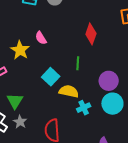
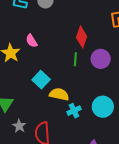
green line: (78, 63) -> (75, 59), moved
purple circle: (109, 81) -> (101, 59), moved
gray star: (20, 122) -> (19, 126), moved

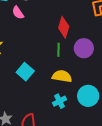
pink semicircle: (31, 41) -> (18, 13), moved
yellow semicircle: (59, 94) -> (62, 76), moved

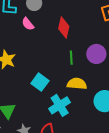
red diamond: (64, 27) -> (64, 27), moved
cyan cross: (60, 101) -> (60, 105), moved, size x1.5

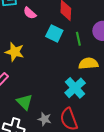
cyan square: (40, 82) -> (54, 33), moved

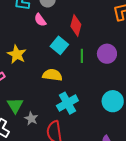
yellow semicircle: (88, 63) -> (52, 75), moved
gray star: (45, 119) -> (31, 119), moved

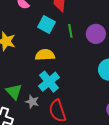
purple circle: (107, 54) -> (96, 34), moved
cyan cross: (67, 103) -> (49, 82), moved

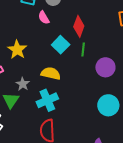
green line: (70, 31) -> (83, 49), moved
gray star: (32, 102) -> (23, 84), moved

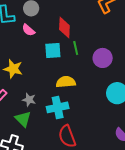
cyan square: (61, 45) -> (53, 51), turned -30
yellow semicircle: (51, 73) -> (66, 82), moved
cyan cross: (47, 100) -> (58, 107), turned 30

